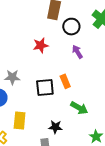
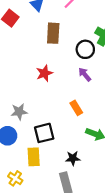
black circle: (71, 27) -> (85, 49), moved
black square: (45, 87) -> (44, 133), moved

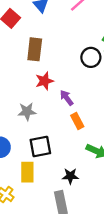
brown rectangle: (53, 33) -> (35, 49), moved
purple arrow: (85, 74) -> (67, 98), moved
gray star: (19, 112) -> (27, 112), moved

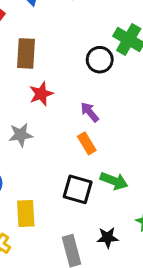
purple arrow: (67, 98) -> (90, 112), moved
black square: (40, 147) -> (78, 189), moved, turned 30
black star: (70, 176) -> (108, 238), moved

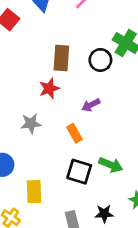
brown rectangle: (26, 53) -> (61, 58), moved
purple arrow: (90, 112) -> (91, 105), turned -78
orange rectangle: (87, 143) -> (75, 133), moved

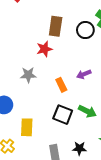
purple arrow: (91, 105) -> (84, 74), moved

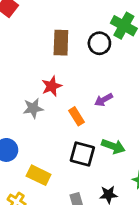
red star: (44, 49) -> (52, 86), moved
yellow rectangle: (27, 127) -> (39, 175), turned -60

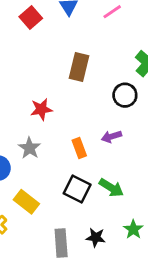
black circle: (99, 43) -> (125, 95), moved
red star: (52, 86) -> (41, 109), moved
gray star: (33, 108) -> (29, 148), moved, turned 30

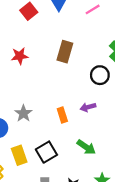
red star: (41, 109) -> (20, 56), moved
black square: (77, 189) -> (46, 152), moved, turned 30
yellow rectangle: (26, 202) -> (19, 155), turned 30

